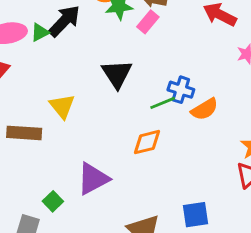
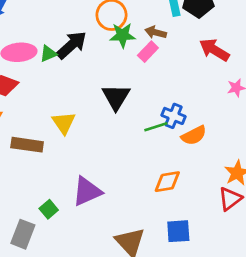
orange diamond: (147, 142) -> (167, 182), moved

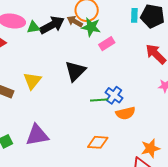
brown arrow: (156, 32) -> (75, 21), moved

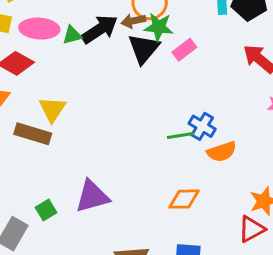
brown arrow: (75, 21) -> (133, 21), turned -35
black triangle: (75, 71) -> (144, 49), moved
yellow triangle: (32, 81) -> (52, 109), moved

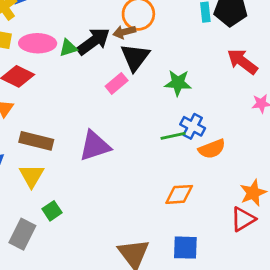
green star: (159, 27) -> (178, 83), moved
pink rectangle: (184, 50) -> (117, 83), moved
yellow triangle: (52, 109) -> (32, 176), moved
purple triangle: (92, 196) -> (95, 146), moved

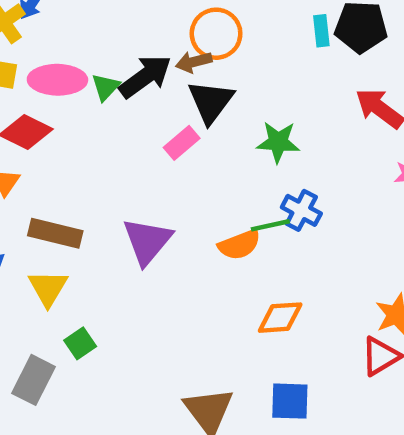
green triangle: (68, 48) -> (106, 87), turned -30
purple triangle: (95, 146) -> (147, 241), turned -32
orange semicircle: (212, 149) -> (239, 245), moved

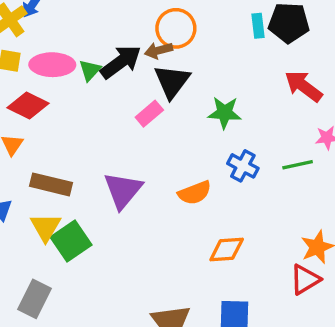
green line: (270, 225) -> (298, 165), moved
green square: (80, 343) -> (71, 241), moved, size x1.6

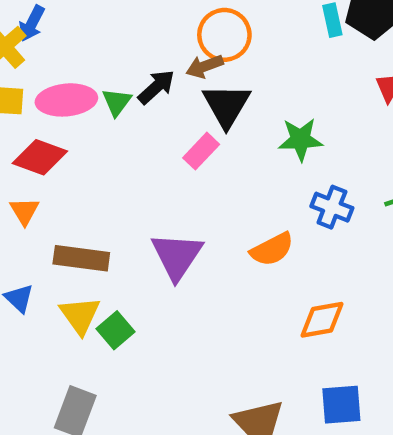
black arrow: (121, 62) -> (156, 87), size x0.7
green square: (71, 241) -> (116, 330), size x0.7

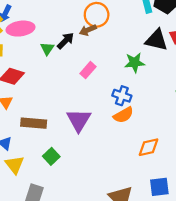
pink ellipse: (66, 100) -> (21, 29), moved
black triangle: (227, 105) -> (156, 40), moved, turned -45
blue cross: (332, 207) -> (122, 96), moved
yellow triangle: (80, 315) -> (14, 165), moved

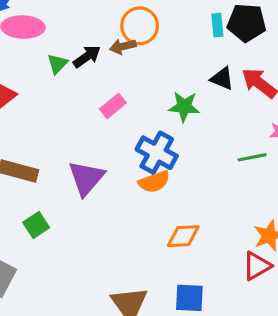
black triangle: (156, 40) -> (222, 79), size x0.7
blue cross: (122, 96) -> (157, 153), size x1.4

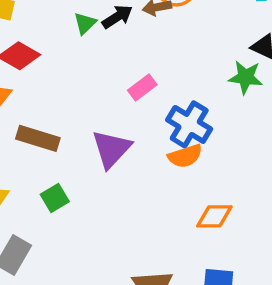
pink rectangle: (113, 106) -> (142, 87), moved
green star: (184, 107) -> (246, 77), moved

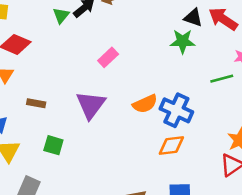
blue cross: (189, 124) -> (176, 110), moved
brown rectangle: (38, 138) -> (36, 103), size x0.6
green square: (55, 198) -> (53, 145), turned -36

